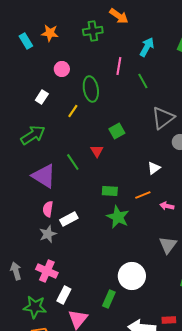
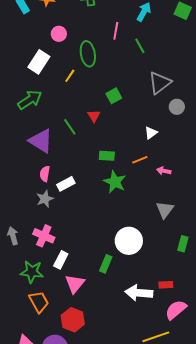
white rectangle: (42, 97) -> (39, 62), size x1.6

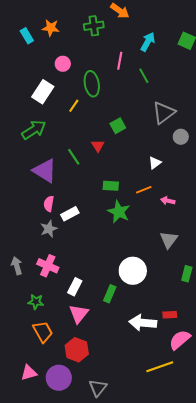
white rectangle: (61, 260) -> (75, 287), moved
green star: (32, 272) -> (36, 302), size x0.7

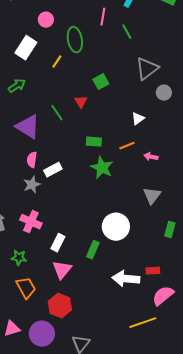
green arrow: (34, 130) -> (17, 86), size x0.7

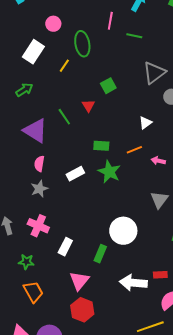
green line: (127, 32) -> (134, 36), turned -49
white rectangle: (53, 170) -> (75, 174), moved
pink triangle: (62, 270) -> (79, 281), moved
red hexagon: (60, 306) -> (82, 310), moved

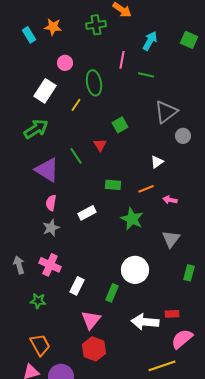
green arrow: (24, 90) -> (36, 129), size x1.4
green star: (109, 172) -> (132, 219), moved
orange trapezoid: (33, 292) -> (40, 345), moved

